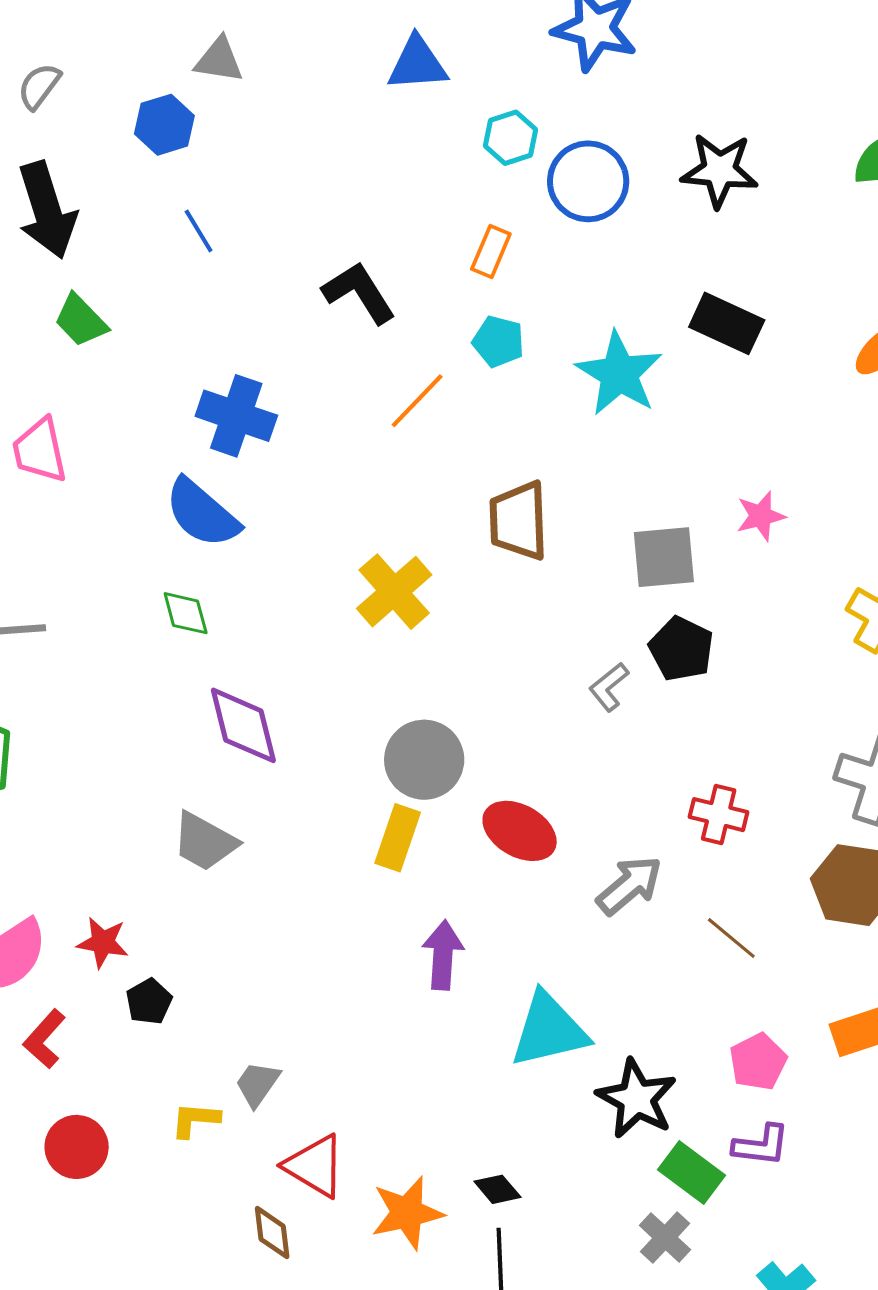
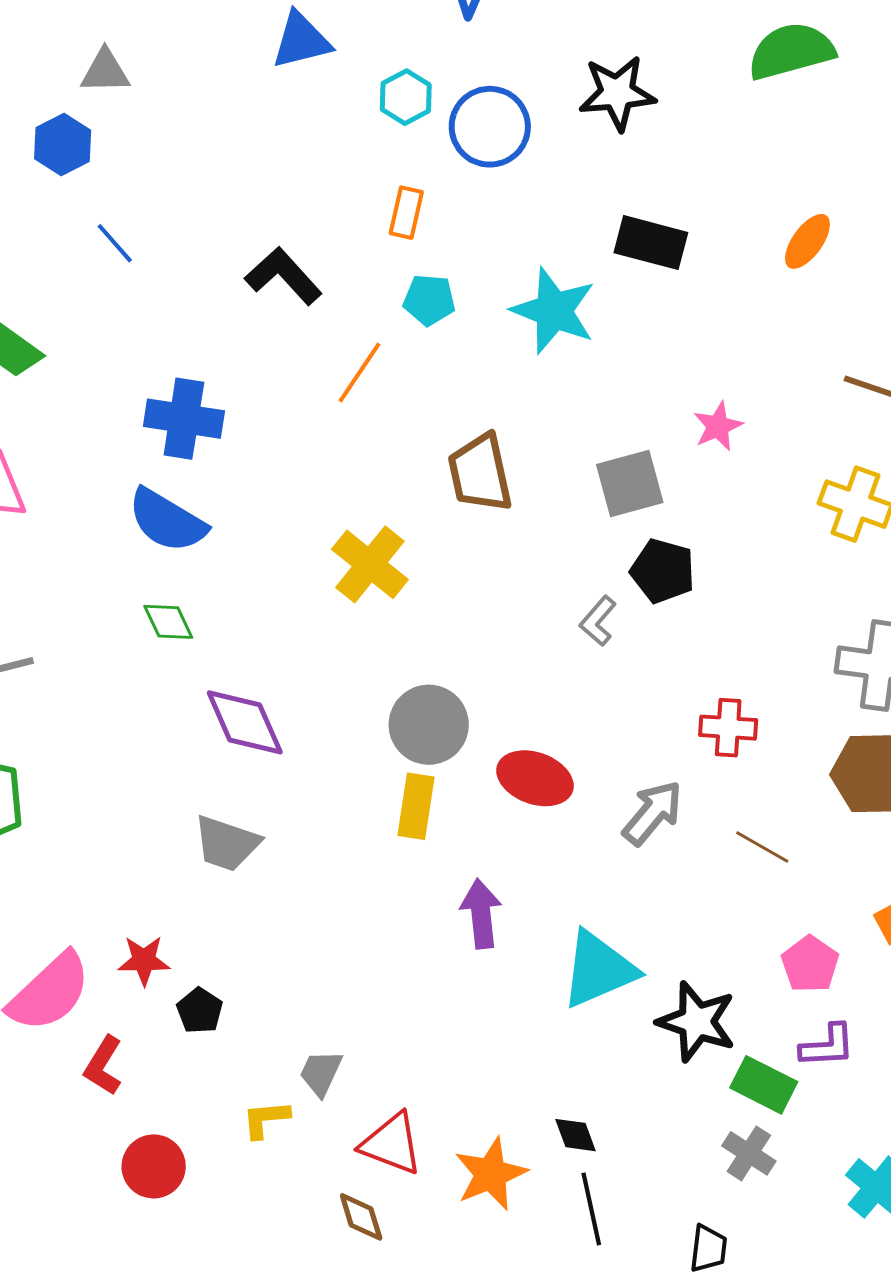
black diamond: (497, 1189) -> (576, 1135), turned 30

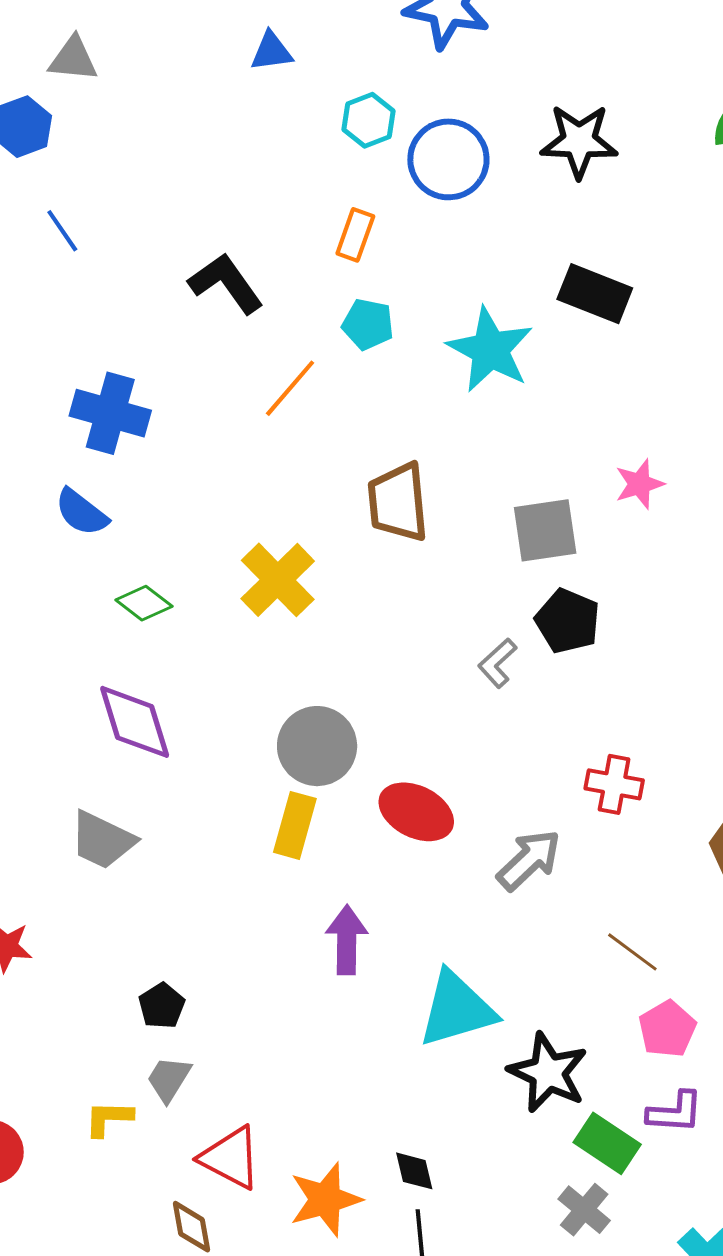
blue triangle: (301, 40) -> (271, 51), size x0.7
blue semicircle: (167, 521) -> (81, 512), size x0.7
green diamond: (168, 622) -> (144, 603), moved, turned -34
brown line: (762, 847) -> (632, 952), moved
black pentagon: (200, 1011) -> (162, 1006), moved

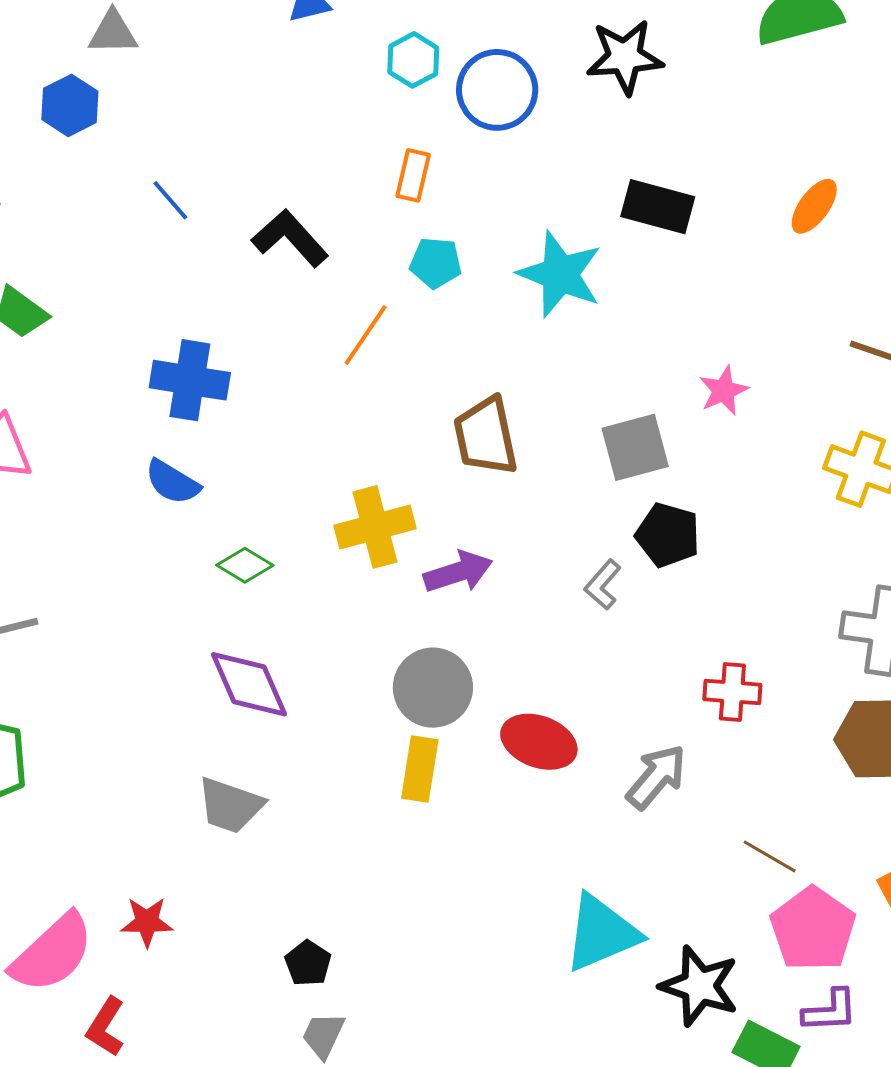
blue line: (62, 231) -> (170, 200), moved
yellow cross: (278, 580) -> (375, 527), turned 36
purple arrow: (347, 940) -> (458, 572), moved, turned 78
pink pentagon: (667, 1029) -> (813, 929), size x1.5

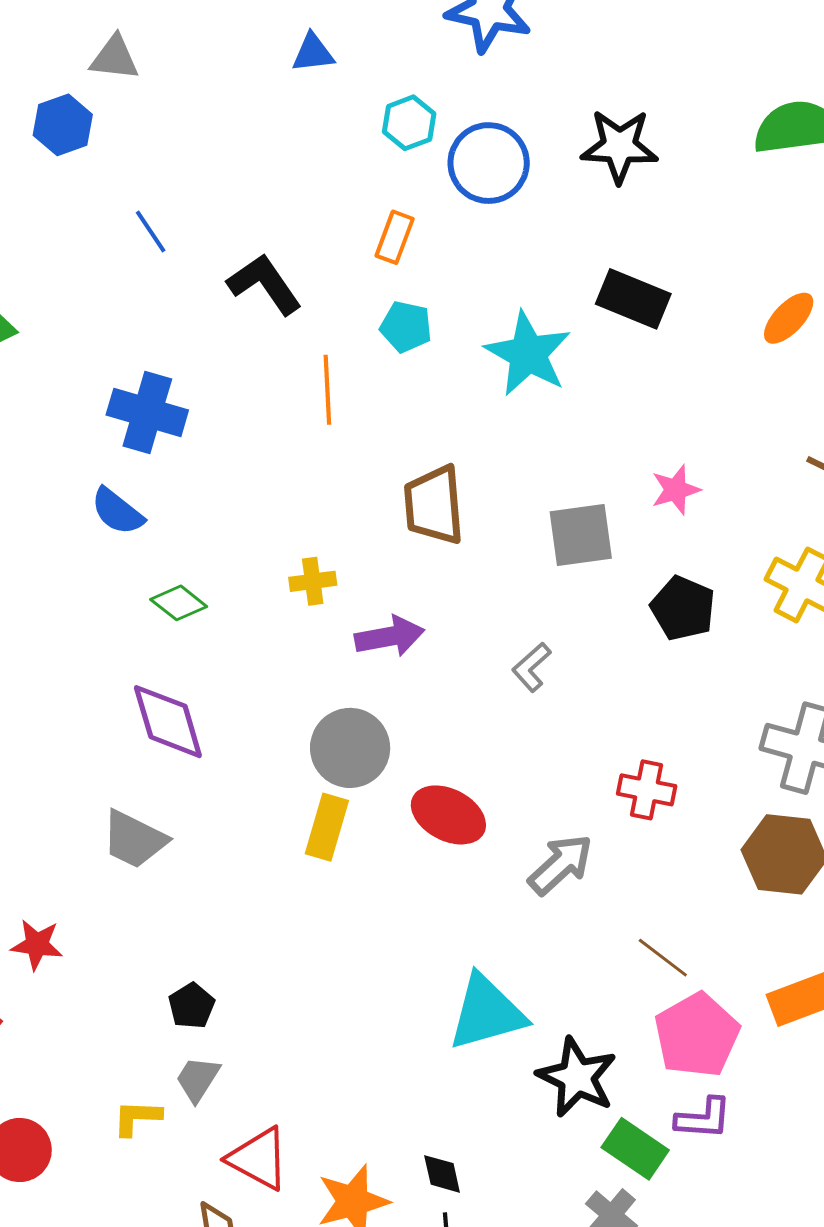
orange line: (366, 335) -> (327, 390), turned -44
yellow cross: (375, 527) -> (313, 581), size x0.6
black pentagon: (668, 535) -> (683, 608), moved

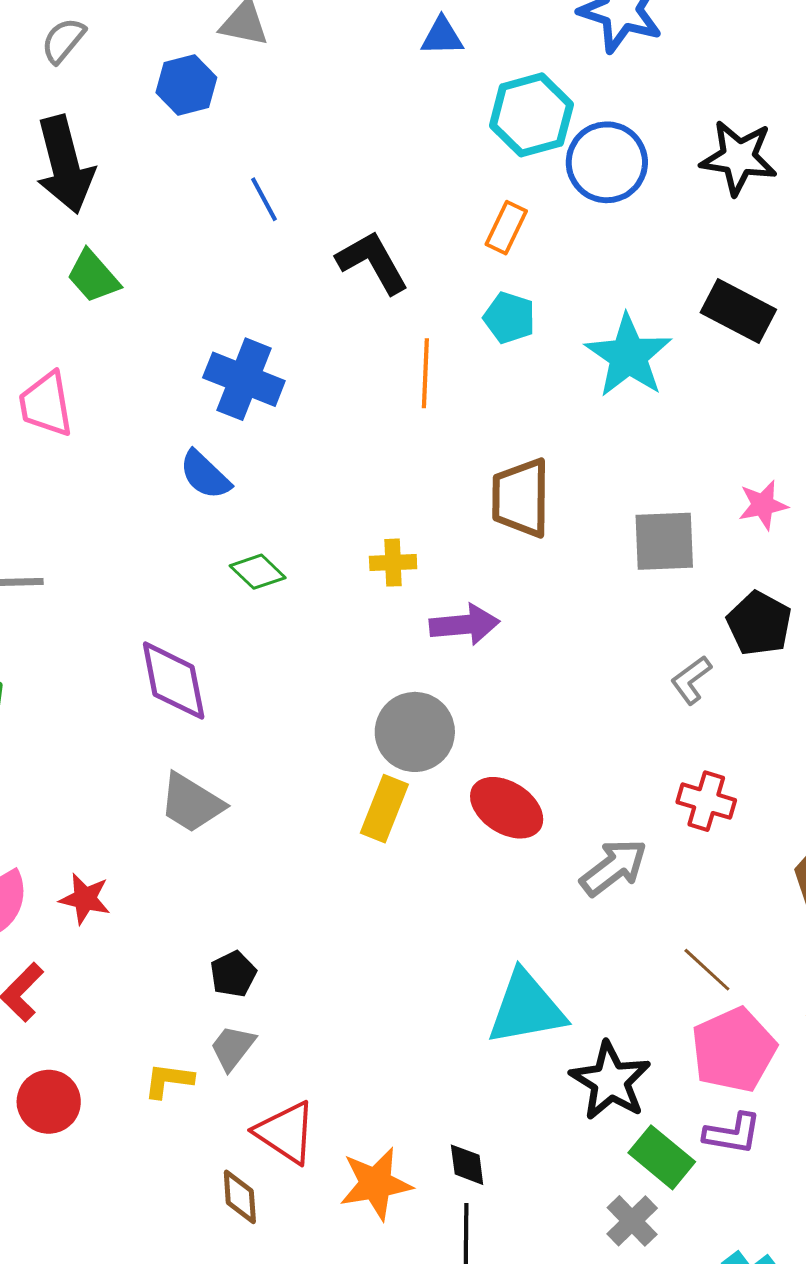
cyan hexagon: (409, 123) -> (531, 115), size x1.5
gray L-shape: (531, 667) -> (691, 680), moved
purple diamond: (168, 722) -> (174, 681), moved

